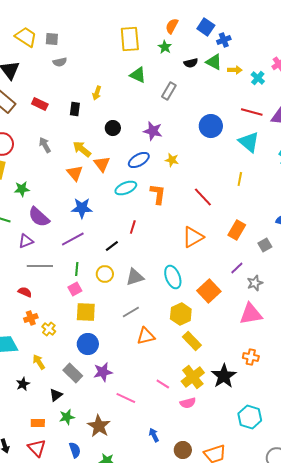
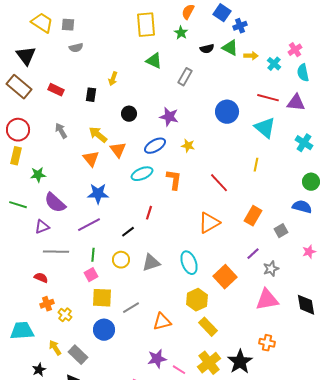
gray line: (131, 312) -> (131, 308), moved
purple star: (103, 372) -> (157, 359), moved
gray rectangle: (73, 373) -> (78, 355), moved

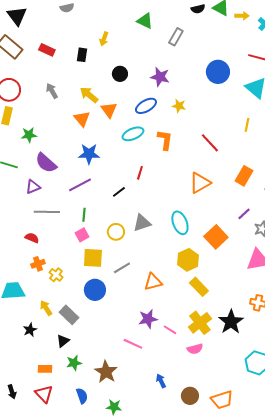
yellow circle: (121, 260) -> (116, 232), moved

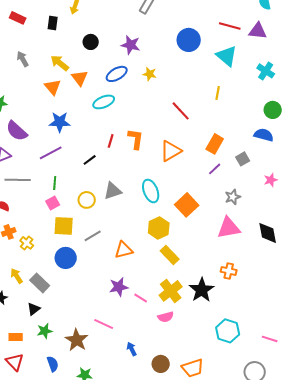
orange L-shape: (165, 140) -> (136, 139), moved
purple line: (244, 214) -> (215, 169), moved
pink line: (133, 344) -> (104, 324), moved

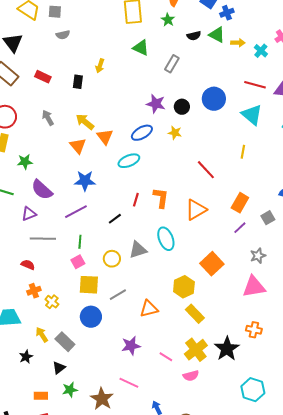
black circle: (91, 42) -> (182, 107), moved
cyan ellipse: (151, 191) -> (166, 239), moved
purple star: (119, 287) -> (131, 346), moved

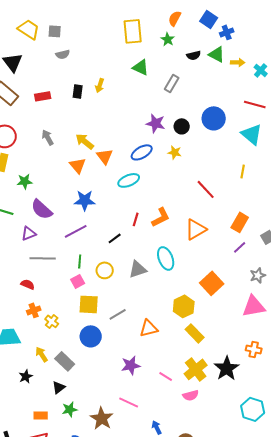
red rectangle: (43, 77) -> (43, 96), turned -35
black rectangle: (78, 82) -> (78, 91), moved
orange L-shape: (161, 198) -> (161, 217), turned 55
yellow circle: (112, 259) -> (105, 270), moved

